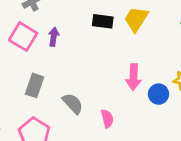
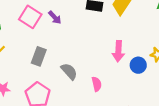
purple arrow: (54, 37) -> (55, 17), turned 128

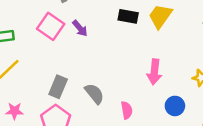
gray rectangle: (39, 56) -> (58, 87), moved
blue circle: (138, 65) -> (175, 106), moved

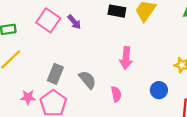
pink arrow: (154, 72) -> (126, 58), moved
pink star: (14, 111) -> (28, 97), moved

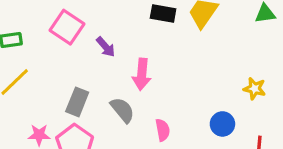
purple arrow: (74, 22) -> (106, 47), moved
pink arrow: (126, 58) -> (142, 74), moved

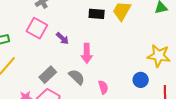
yellow star: (255, 89) -> (159, 56), size x1.6
gray rectangle: (77, 102) -> (48, 75), turned 30

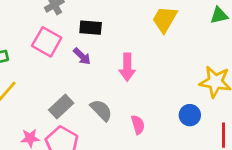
black rectangle: (97, 14) -> (91, 28), moved
pink arrow: (87, 53) -> (127, 67), moved

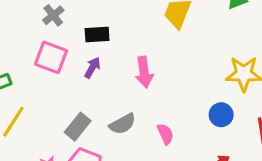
purple arrow: (82, 56) -> (92, 68), turned -96
gray semicircle: (101, 110) -> (122, 124), turned 115

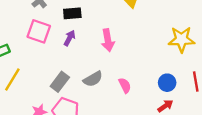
blue circle: (221, 115) -> (167, 83), moved

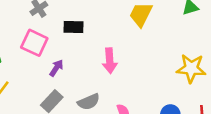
purple arrow: (70, 38) -> (56, 68), moved

